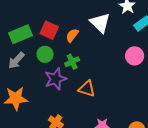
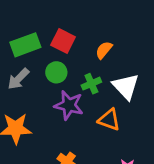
white triangle: (100, 23) -> (126, 86), moved
orange semicircle: (72, 35) -> (104, 50), moved
purple star: (56, 79) -> (69, 105), turned 30

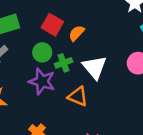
red square: (63, 41) -> (52, 25), moved
green circle: (56, 72) -> (42, 52), moved

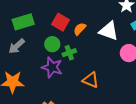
white triangle: (95, 67) -> (109, 31), moved, turned -30
orange triangle: (78, 96) -> (91, 80), moved

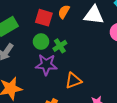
orange semicircle: (80, 29) -> (64, 12), moved
orange triangle: (91, 80) -> (73, 80), moved, turned -30

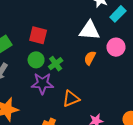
orange semicircle: (64, 12) -> (90, 58), moved

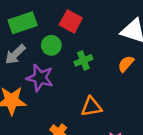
green circle: (36, 60) -> (51, 45), moved
purple star: (42, 83) -> (40, 78), moved

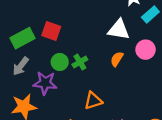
red square: (71, 21) -> (51, 31), moved
green circle: (51, 45) -> (60, 62), moved

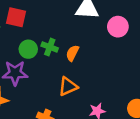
orange semicircle: (117, 59) -> (72, 53), moved
green cross: (80, 62) -> (50, 47), turned -32

